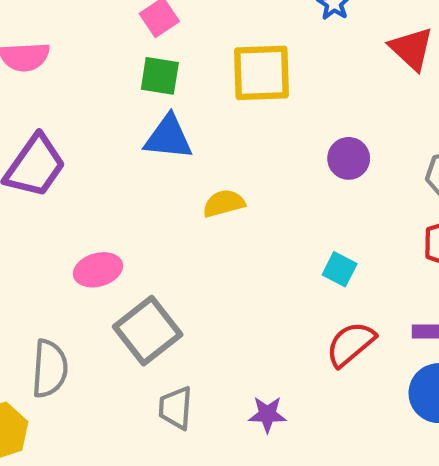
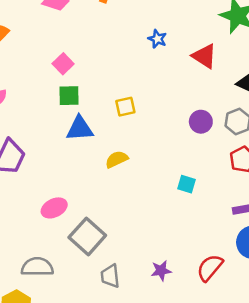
yellow square: (261, 73) -> (125, 107), moved, size x0.6
purple circle: (349, 158) -> (201, 122), moved
red semicircle: (351, 344) -> (210, 268), moved
gray semicircle: (50, 369) -> (37, 267), turned -84

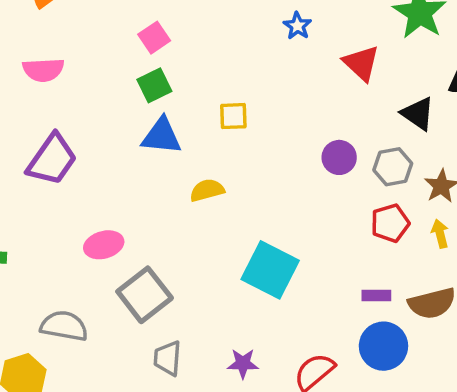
green square: (69, 96) -> (154, 85), turned -35
cyan square: (186, 184) -> (270, 270), moved, size x2.0

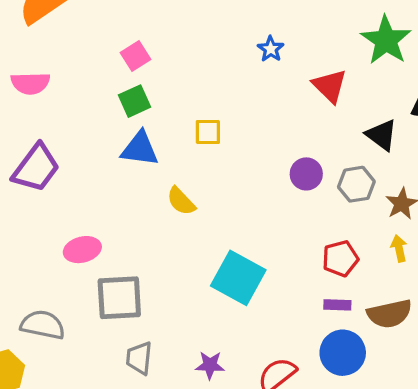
yellow semicircle: (207, 190) -> (181, 201), turned -120
red pentagon: (390, 223) -> (340, 258), moved
gray square: (145, 295) -> (119, 298), turned 33

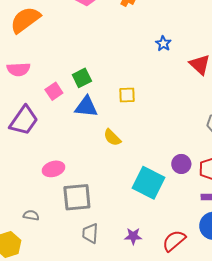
pink square: (136, 56) -> (54, 91), moved
purple circle: (306, 174) -> (181, 164), moved
gray semicircle: (43, 325) -> (31, 215), size x0.6

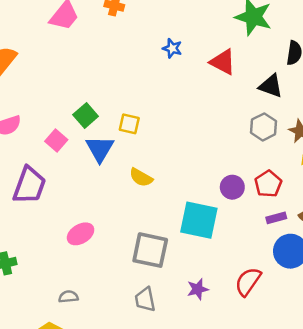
yellow square: (127, 95) -> (129, 124), moved, turned 30
blue triangle: (86, 107) -> (100, 149), turned -50
gray square: (77, 197) -> (150, 250), moved, turned 32

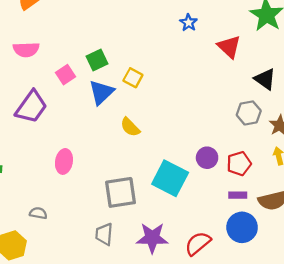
pink ellipse: (81, 234) -> (64, 161), turned -65
gray square: (150, 250) -> (120, 192), turned -36
purple star: (198, 289) -> (152, 238), size x1.6

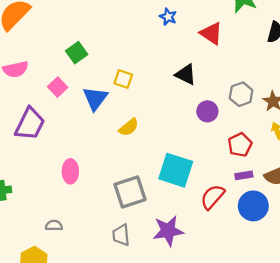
green square: (97, 60) -> (77, 53), moved
black triangle: (265, 79) -> (186, 75), moved
yellow semicircle: (130, 127) -> (129, 127), turned -75
purple circle: (207, 158) -> (207, 111), moved
red semicircle: (198, 243) -> (212, 197), moved

